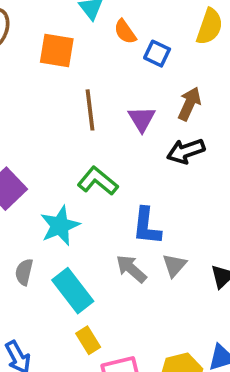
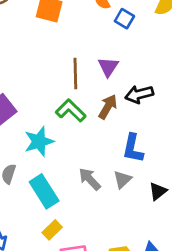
brown arrow: (189, 104) -> (108, 107), moved
brown line: (90, 110) -> (75, 74), moved
blue L-shape: (147, 226) -> (133, 148), moved
yellow rectangle: (88, 340) -> (52, 230), turned 72

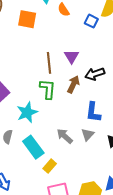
blue square: (124, 19) -> (91, 21), moved
green L-shape: (71, 111) -> (48, 89), turned 55
yellow rectangle: (52, 230) -> (50, 166), moved

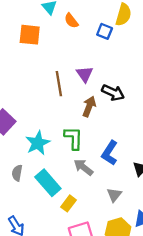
black arrow: (95, 74) -> (113, 93), turned -132
green L-shape: (48, 89) -> (73, 138), moved
blue L-shape: (93, 112) -> (110, 153), moved, turned 30
gray triangle: (88, 135) -> (114, 195), moved

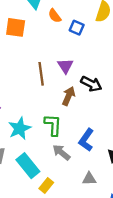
blue square: (105, 31) -> (77, 28), moved
gray triangle: (114, 195) -> (89, 179), turned 48

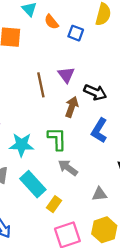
cyan star: (20, 128) -> (22, 145), turned 30
blue L-shape: (86, 140) -> (99, 130), moved

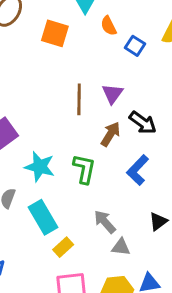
gray arrow: (68, 168) -> (105, 222), moved

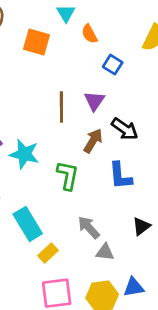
blue square: (135, 46) -> (113, 65), moved
cyan star: (40, 167) -> (24, 154), moved
blue L-shape: (138, 170) -> (120, 176), turned -48

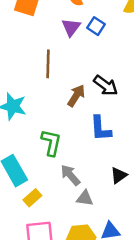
purple triangle: (94, 101) -> (71, 27), moved
green L-shape: (68, 175) -> (51, 143), moved

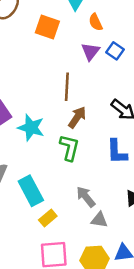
brown arrow: (76, 96) -> (77, 117), moved
green L-shape: (51, 143) -> (69, 148), moved

